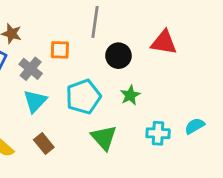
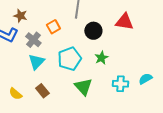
orange square: (60, 50) -> (53, 27), turned -32

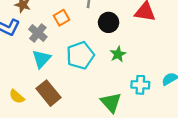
green triangle: (83, 87) -> (111, 102), moved
brown rectangle: (42, 91) -> (49, 93), size x1.5

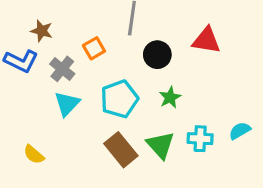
brown rectangle: (49, 93) -> (121, 150), moved
green triangle: (111, 102) -> (160, 145), moved

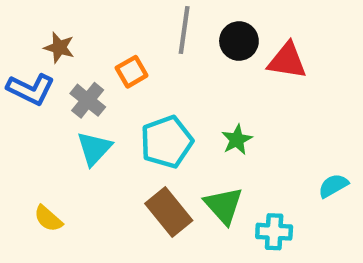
black circle: (157, 55) -> (239, 41), moved
cyan cross: (200, 139) -> (274, 232), moved

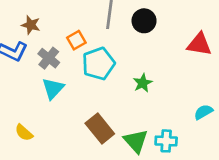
red triangle: (287, 61) -> (199, 44), moved
cyan pentagon: (167, 142) -> (98, 64), moved
green triangle: (224, 205) -> (136, 141), moved

